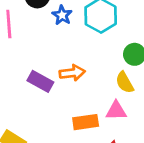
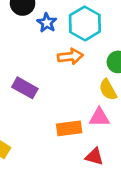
orange arrow: (72, 73) -> (70, 56), moved

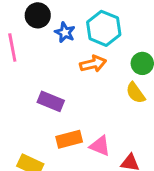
pink triangle: (99, 117) -> (100, 146), moved, turned 30
orange rectangle: (69, 128) -> (69, 139), moved

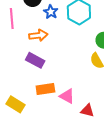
orange arrow: (93, 64) -> (38, 35), moved

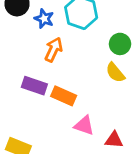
orange arrow: (38, 35) -> (54, 50), moved, turned -48
orange rectangle: (45, 89) -> (64, 96), moved, turned 42

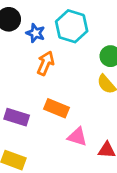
purple rectangle: (34, 86) -> (17, 117), moved

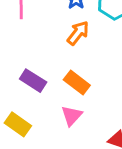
pink triangle: (77, 137) -> (72, 116), moved, turned 40

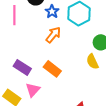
pink triangle: (72, 116) -> (33, 90), moved

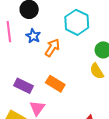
blue star: (52, 12) -> (33, 36), moved

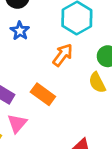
orange arrow: (52, 48) -> (63, 55), moved

